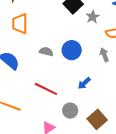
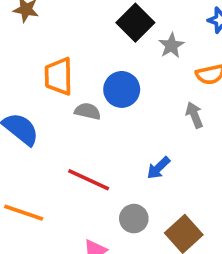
orange trapezoid: (20, 24) -> (59, 76), moved
blue circle: (72, 50) -> (122, 89), moved

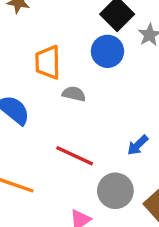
blue circle: (122, 89) -> (107, 51), moved
gray circle: (134, 219) -> (115, 191), size x1.4

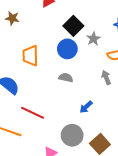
gray semicircle: (74, 94) -> (66, 78), moved
red line: (75, 156) -> (33, 113), moved

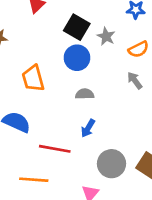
blue arrow: (86, 107) -> (88, 128), moved

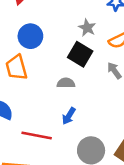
black square: (77, 27) -> (80, 54), moved
blue circle: (77, 58) -> (30, 36), moved

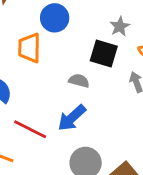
black square: (80, 54) -> (104, 53), turned -30
blue arrow: (69, 116) -> (72, 118), size x1.5

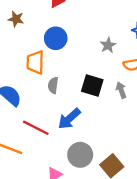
black square: (104, 53) -> (92, 86), moved
gray semicircle: (79, 81) -> (53, 85), moved, turned -98

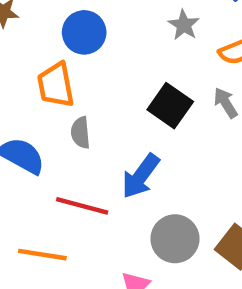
gray semicircle: (53, 85) -> (81, 133), moved
black square: (92, 86) -> (170, 106), turned 30

